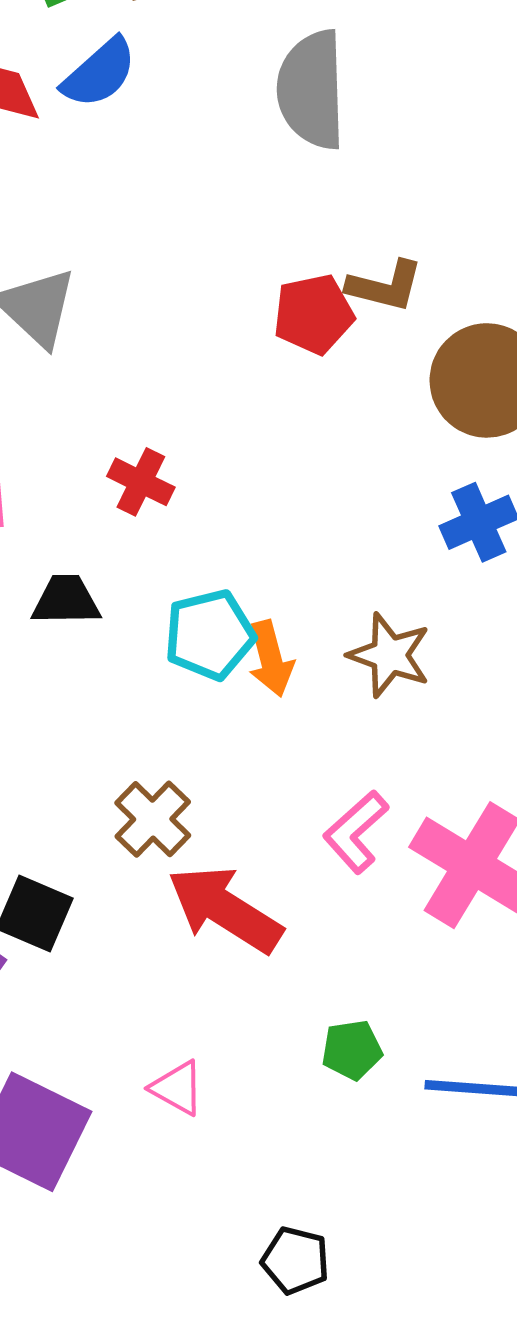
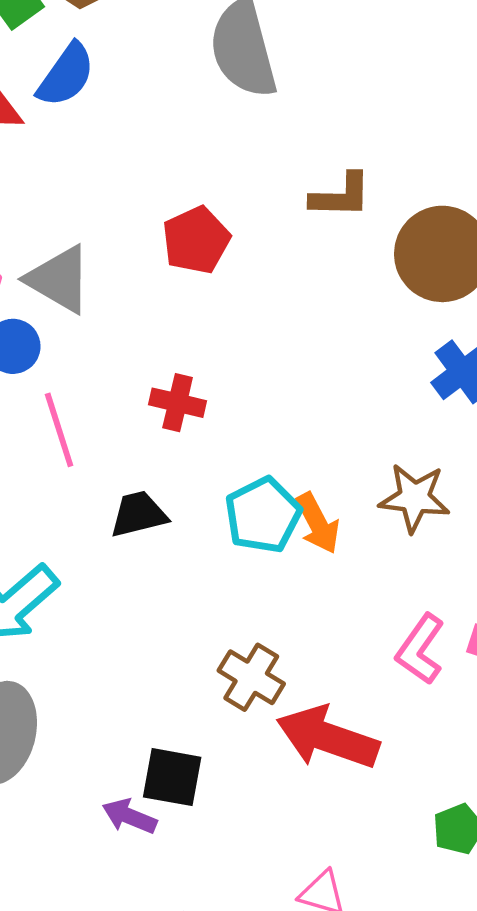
red pentagon: (314, 314) -> (196, 240), moved

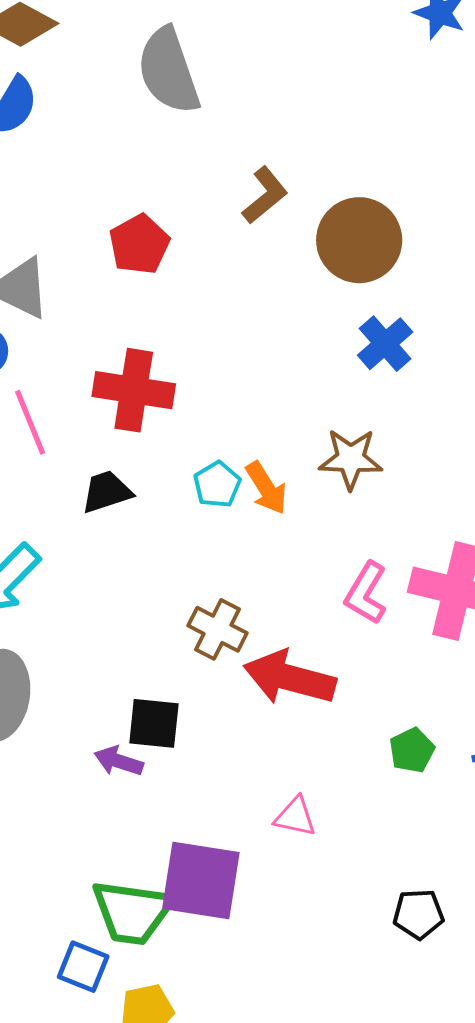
brown L-shape: (341, 196) -> (265, 195), turned -36
red cross: (178, 403) -> (134, 390), size x1.6
cyan pentagon: (263, 515) -> (217, 484), size x0.7

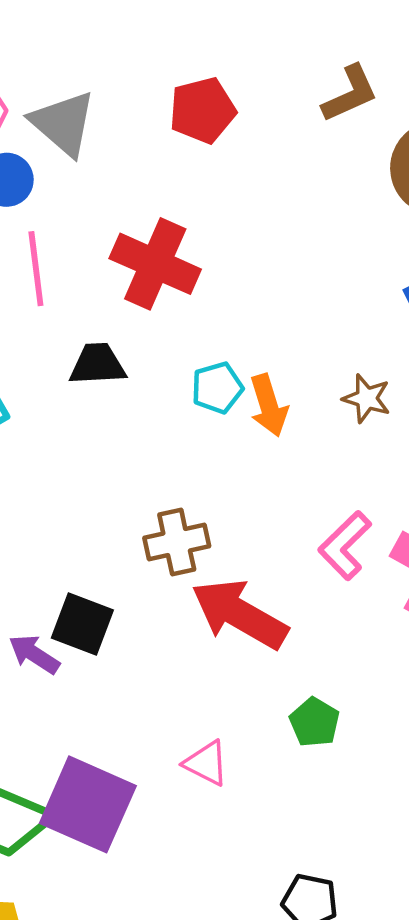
brown star: (351, 459) -> (367, 398), size x0.7
brown cross: (218, 629) -> (177, 542), turned 36
green pentagon: (412, 750) -> (314, 722), moved, turned -30

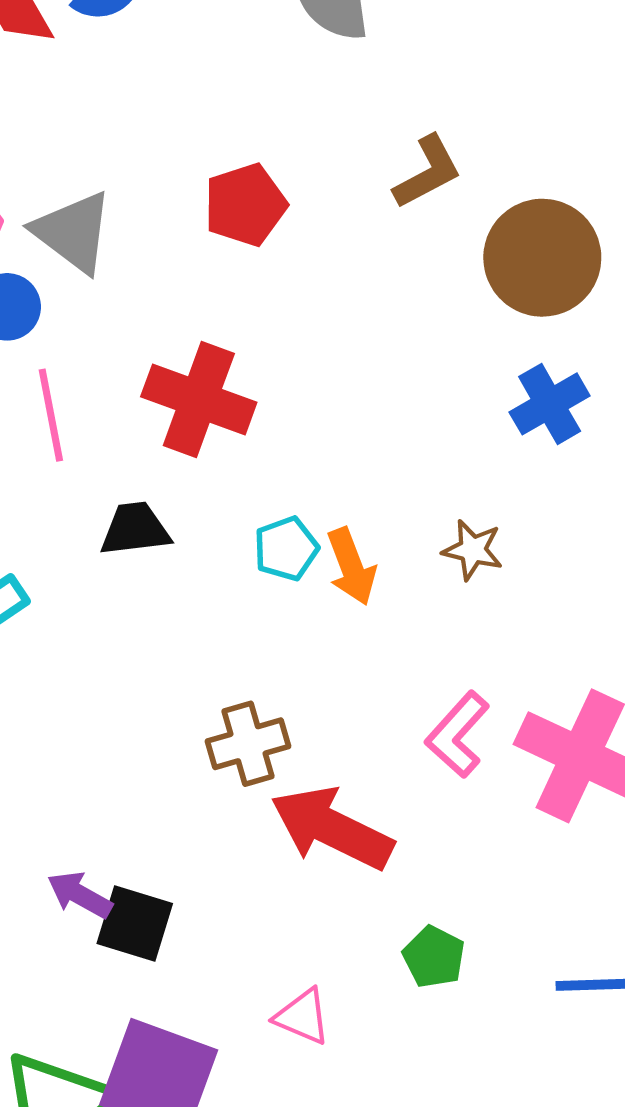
black square: (82, 624) -> (135, 923), moved

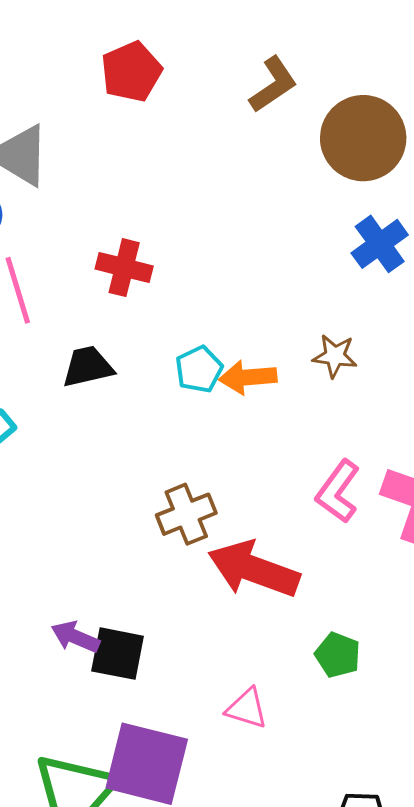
red pentagon: (245, 205) -> (131, 72), moved
red cross: (199, 399) -> (124, 268), size x0.7
orange arrow: (351, 566) -> (248, 377), turned 112

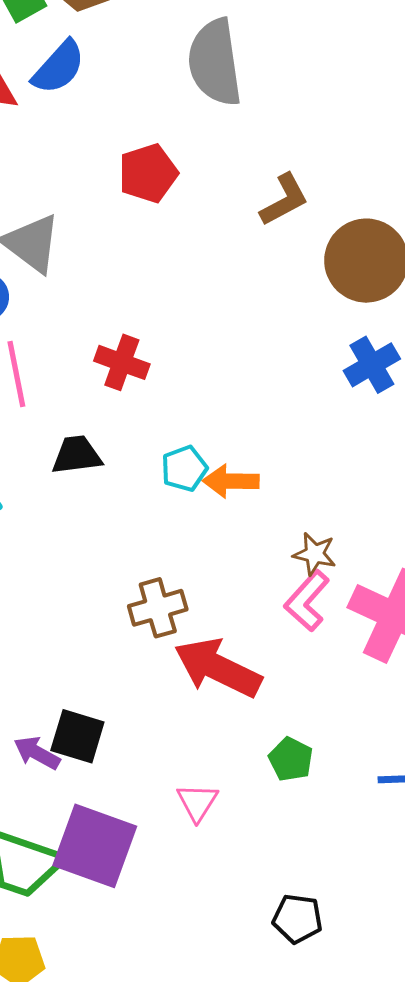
brown star: (335, 356) -> (315, 554), moved
purple arrow: (75, 637) -> (37, 753), moved
pink triangle: (247, 709) -> (197, 802), turned 39

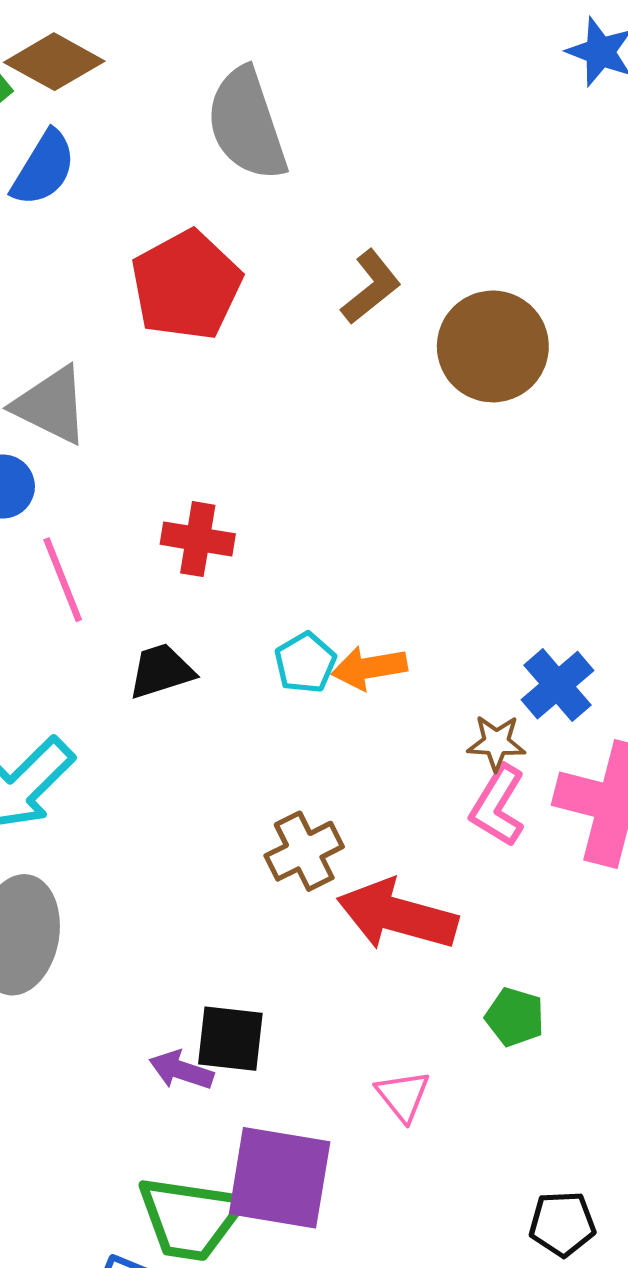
red pentagon: (148, 173) -> (186, 285), size x1.4
blue cross: (372, 365) -> (558, 685), moved

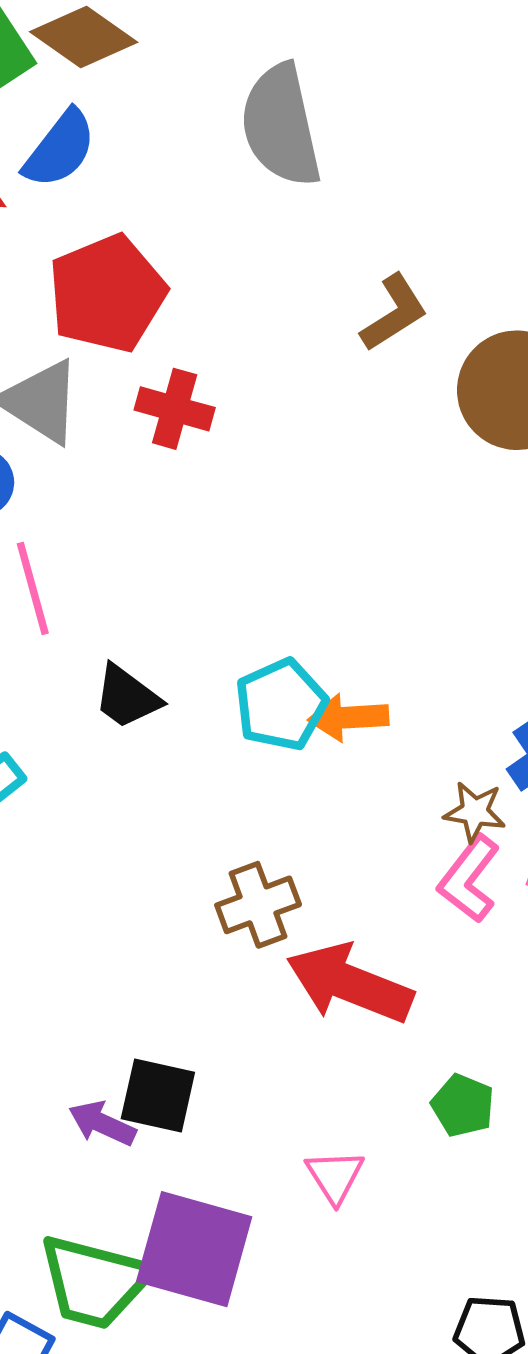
red pentagon: (186, 285) -> (107, 294), moved
red cross: (198, 539) -> (175, 409), moved
cyan pentagon: (305, 663) -> (281, 705), size x1.4
black trapezoid: (161, 671) -> (127, 697), turned -132

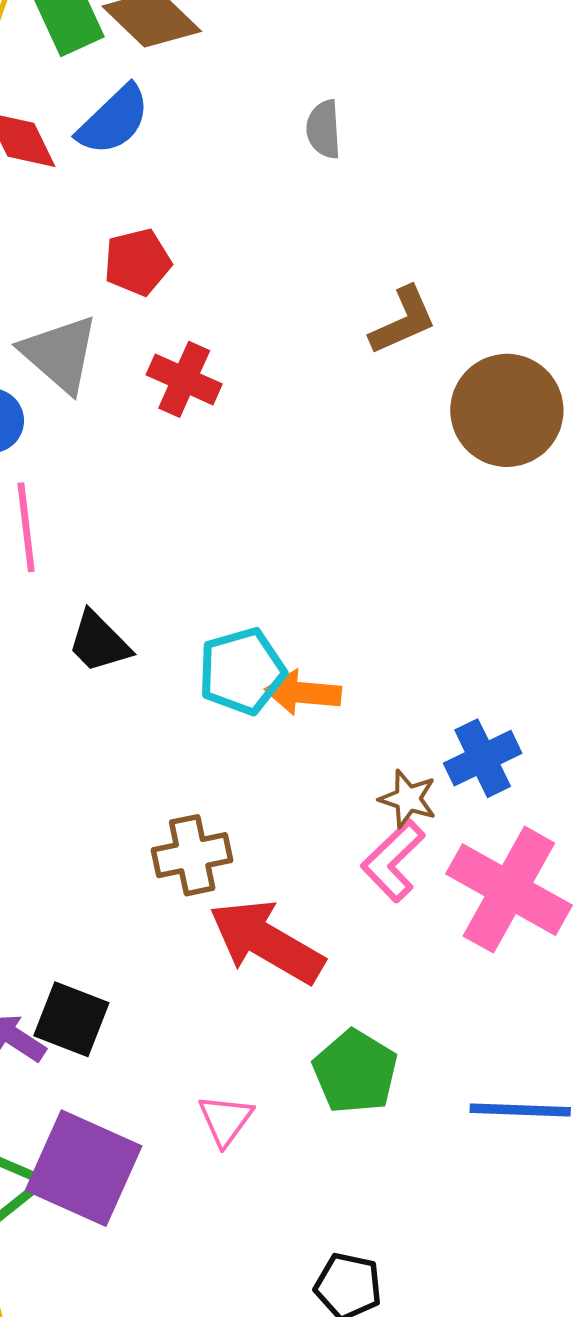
gray semicircle: (281, 125) -> (324, 129), size x0.5
red pentagon: (107, 294) -> (137, 262), size x0.6
green pentagon: (463, 1105) -> (355, 1072), size x1.4

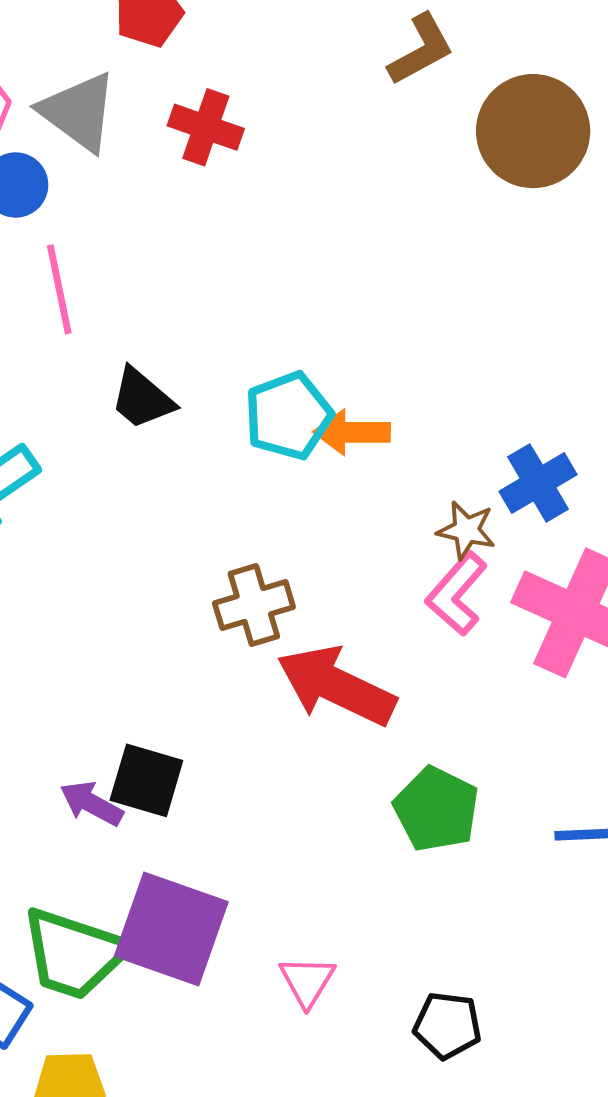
pink triangle: (226, 1120) -> (307, 981), moved

